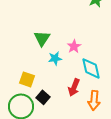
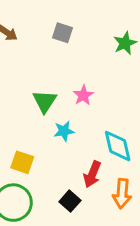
pink star: (74, 46) -> (83, 95), moved
black square: (43, 97) -> (70, 201), moved

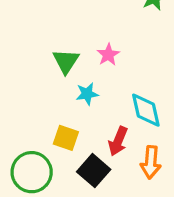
yellow square: (22, 162) -> (66, 138), moved
black square: (70, 201) -> (94, 171), size x1.4

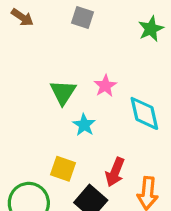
cyan star: (87, 94) -> (84, 125), turned -30
cyan diamond: (146, 110) -> (144, 113), moved

